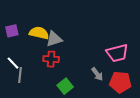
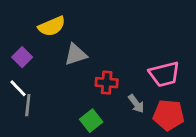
purple square: (12, 31) -> (22, 57), moved, turned -32
yellow semicircle: (39, 33) -> (52, 26), moved, turned 144
red cross: (51, 59) -> (107, 83), moved

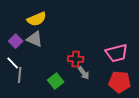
gray triangle: (76, 54) -> (35, 39), moved, turned 42
gray arrow: (136, 104) -> (84, 73), moved
green square: (91, 121) -> (56, 81), moved

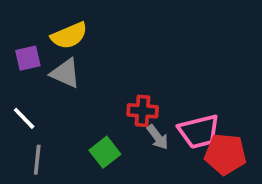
purple square: (16, 41) -> (28, 58), moved, turned 32
pink trapezoid: (117, 53) -> (199, 132), moved
gray line: (20, 75) -> (37, 160), moved

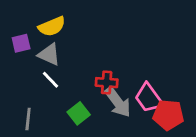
white line: (24, 118) -> (50, 80), moved
pink trapezoid: (199, 132) -> (149, 98), turned 68
gray arrow: (158, 137) -> (118, 102), size x1.6

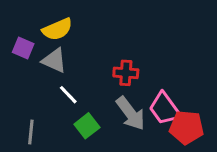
purple square: (21, 43) -> (23, 48), turned 36
white line: (50, 80) -> (68, 95), moved
red cross: (107, 83) -> (126, 73), moved

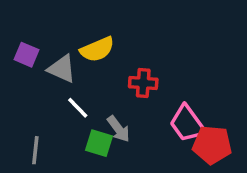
yellow semicircle: (57, 29) -> (97, 49), moved
gray arrow: (130, 113) -> (118, 129), moved, size x0.7
green square: (87, 126) -> (99, 143), turned -35

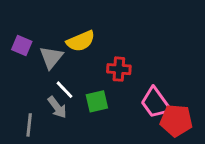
gray triangle: (62, 69) -> (51, 57), turned 45
gray arrow: (118, 129) -> (57, 107), moved
green square: (99, 143) -> (97, 101), moved, turned -30

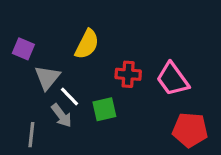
yellow semicircle: (81, 41) -> (87, 44), turned -40
gray triangle: (51, 57) -> (47, 78), moved
pink trapezoid: (156, 103) -> (173, 79), moved

